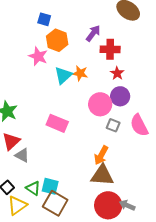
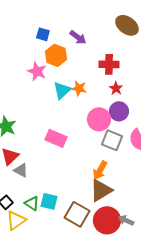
purple arrow: (93, 33) -> (78, 37), moved, turned 90
gray square: (113, 125) -> (112, 140), size x1.5
brown triangle: (102, 175) -> (101, 190), turned -35
brown square: (55, 203) -> (77, 214), moved

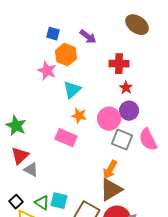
orange star: (79, 88) -> (79, 116), moved

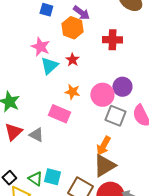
orange hexagon: (66, 55) -> (72, 28), moved
red star: (126, 88) -> (72, 60), moved
cyan triangle: (72, 90) -> (49, 66), moved
gray triangle: (31, 170) -> (36, 135), moved

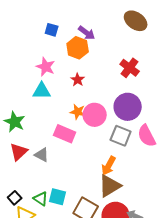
red cross: (112, 40) -> (130, 68), moved, turned 36
cyan triangle: (49, 66) -> (42, 91), moved, turned 42
purple circle: (122, 87) -> (128, 107), size x1.4
pink circle: (102, 95) -> (95, 115), moved

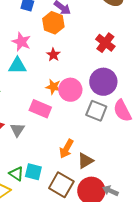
gray triangle: (42, 155) -> (17, 130), turned 35
orange arrow: (109, 166) -> (66, 149), moved
brown triangle: (110, 186) -> (85, 161), size x0.7

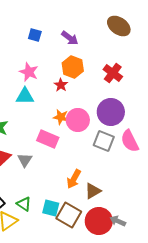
orange hexagon: (53, 23) -> (73, 67), moved
cyan square: (33, 172) -> (51, 208), moved

